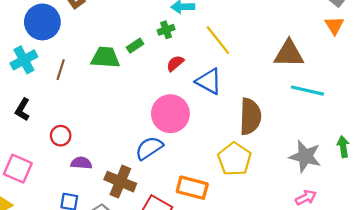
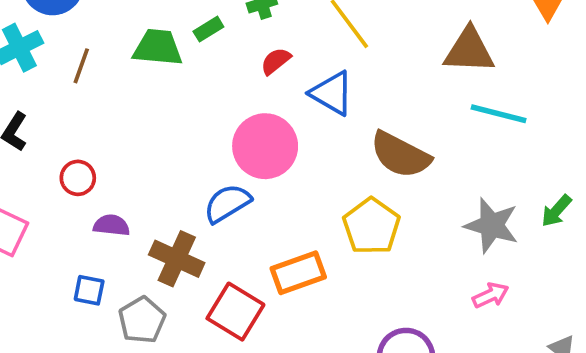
brown semicircle: (250, 116) -> (400, 155), turned 114
green arrow: (343, 147) -> (556, 211), turned -132
orange rectangle: (192, 188) -> (298, 273), turned -36

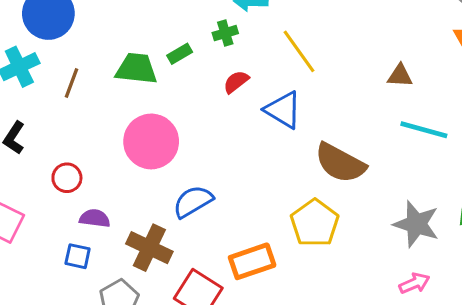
brown triangle: (469, 50) -> (400, 76), size x0.6
pink circle: (265, 146) -> (151, 141), moved
blue square: (89, 290) -> (78, 256), moved

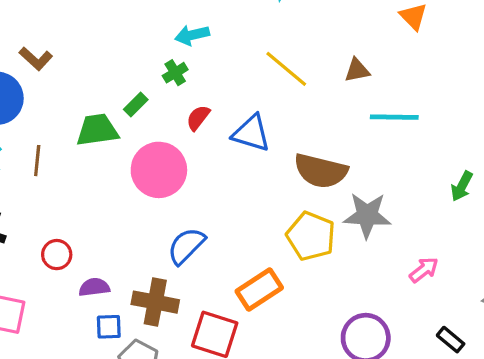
yellow line: (299, 51) -> (286, 69), moved
pink circle: (151, 141) -> (159, 170), moved
gray star: (416, 224) -> (367, 215), moved
blue square: (78, 256) -> (109, 327), moved

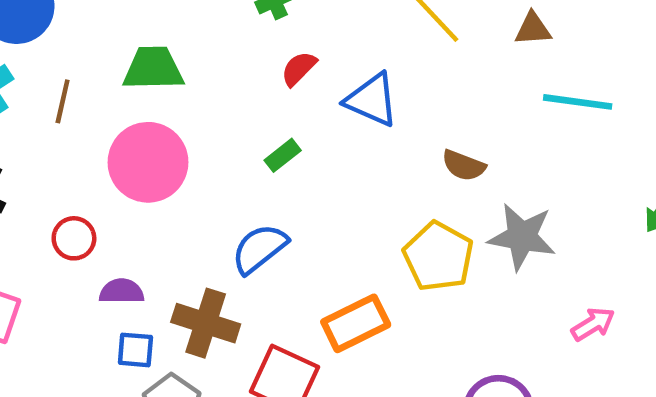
green rectangle: (136, 105) -> (283, 155), moved
pink circle: (159, 170) -> (148, 162), moved
brown semicircle: (321, 171) -> (464, 166), size x0.6

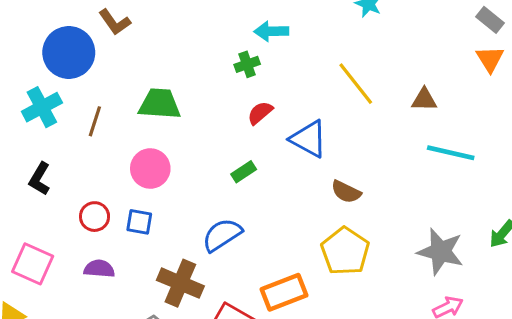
pink circle: (148, 162) -> (150, 168), size x0.7
brown semicircle: (464, 166) -> (346, 192), moved
gray star: (522, 237) -> (440, 252), moved
purple semicircle: (122, 291) -> (99, 269), moved
blue square: (135, 350) -> (139, 222), moved

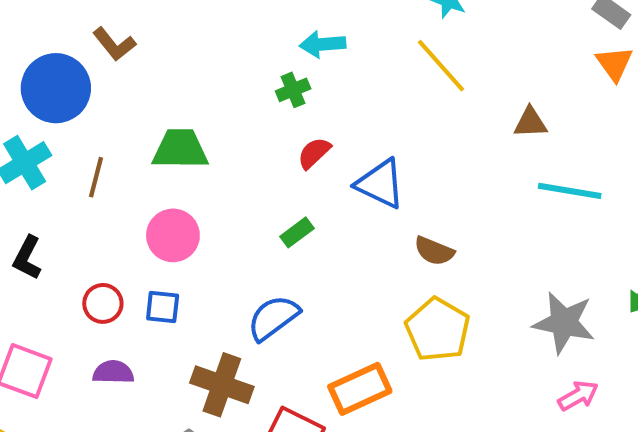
yellow line: (356, 84) -> (441, 66), moved

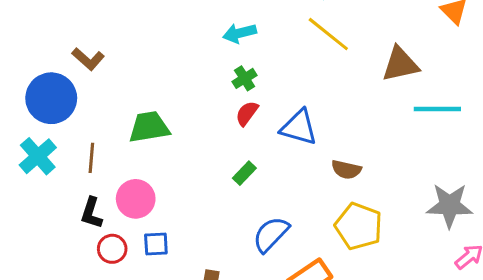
green cross: (293, 90) -> (245, 78), moved
brown triangle: (530, 123) -> (400, 64), size x1.5
pink circle: (173, 235) -> (136, 199), moved
black L-shape: (27, 258) -> (91, 213), moved
blue semicircle: (273, 318) -> (271, 234), moved

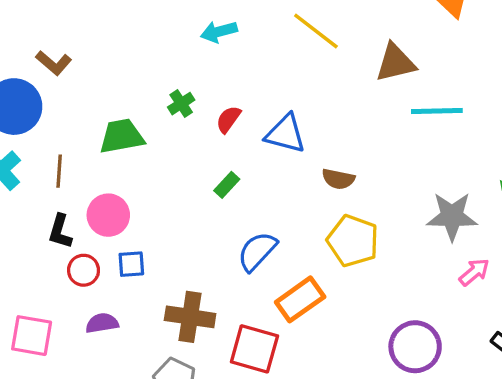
green cross: (245, 78) -> (181, 104), moved

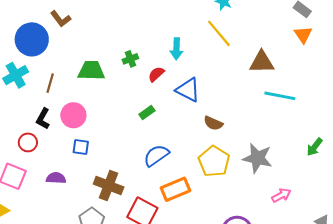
cyan arrow: (219, 32) -> (176, 49), moved, turned -85
gray star: (452, 216) -> (257, 158), moved
red circle: (84, 270) -> (28, 142), moved

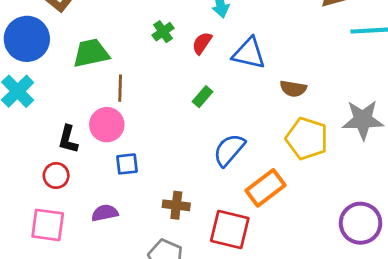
green trapezoid: (91, 71) -> (91, 53), moved
brown line: (50, 83) -> (120, 88), moved
brown cross: (109, 186) -> (176, 205), size x0.7

